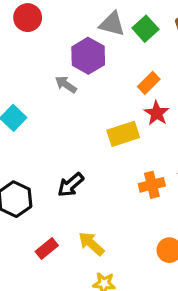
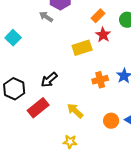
yellow arrow: (91, 244) -> (75, 111), moved
red rectangle: (47, 248) -> (38, 108), moved, size x1.5

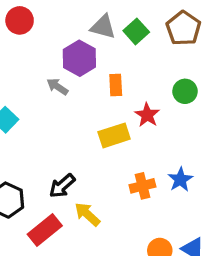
orange rectangle: (98, 16) -> (116, 85), moved, turned -48
yellow arrow: (75, 111) -> (87, 214), moved

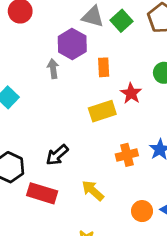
gray arrow: (57, 87) -> (53, 69), turned 48
yellow arrow: (87, 214) -> (93, 191), moved
red rectangle: (45, 230) -> (42, 193), turned 56

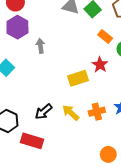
purple hexagon: (72, 44) -> (17, 27), moved
orange rectangle: (104, 67) -> (105, 36), moved, turned -48
yellow arrow: (93, 191) -> (71, 113), moved

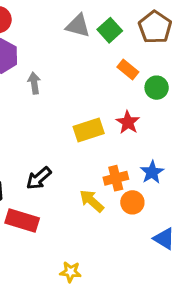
red star: (100, 65) -> (128, 122), moved
yellow arrow: (71, 113) -> (92, 201), moved
orange circle: (108, 154) -> (132, 202), moved

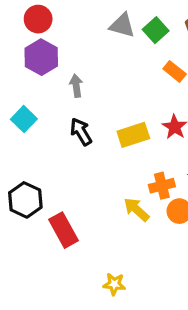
black arrow: (39, 178) -> (81, 132), moved, turned 100
red rectangle: (22, 221) -> (63, 230), turned 44

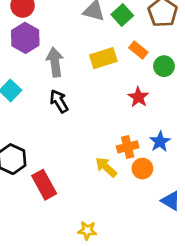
gray arrow: (76, 86) -> (55, 62), size x1.5
yellow rectangle: (133, 135) -> (103, 58), moved

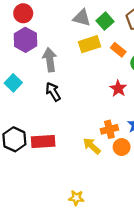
yellow rectangle: (103, 58) -> (90, 44), moved
red rectangle: (44, 185) -> (43, 141), moved, turned -65

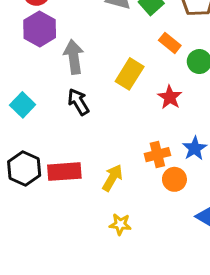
yellow rectangle: (90, 44) -> (130, 74), moved, turned -40
cyan square: (13, 83) -> (23, 105), moved
yellow arrow: (92, 146) -> (112, 178), moved, turned 78
yellow star: (76, 198) -> (120, 224), moved

